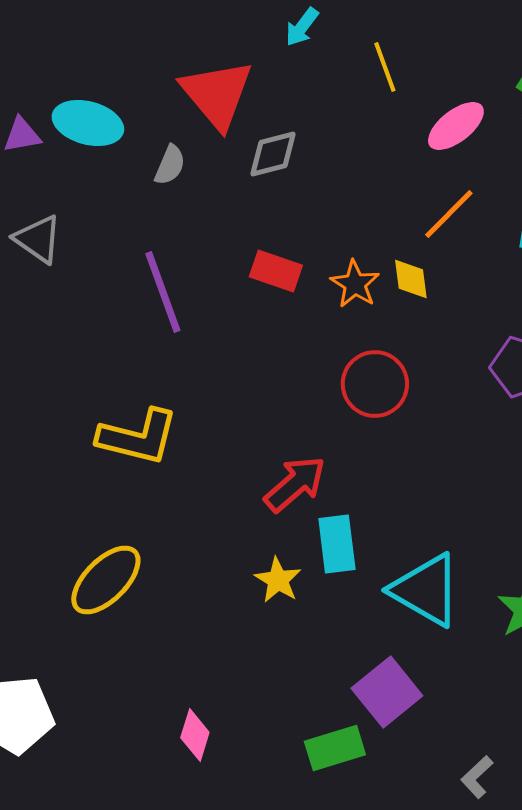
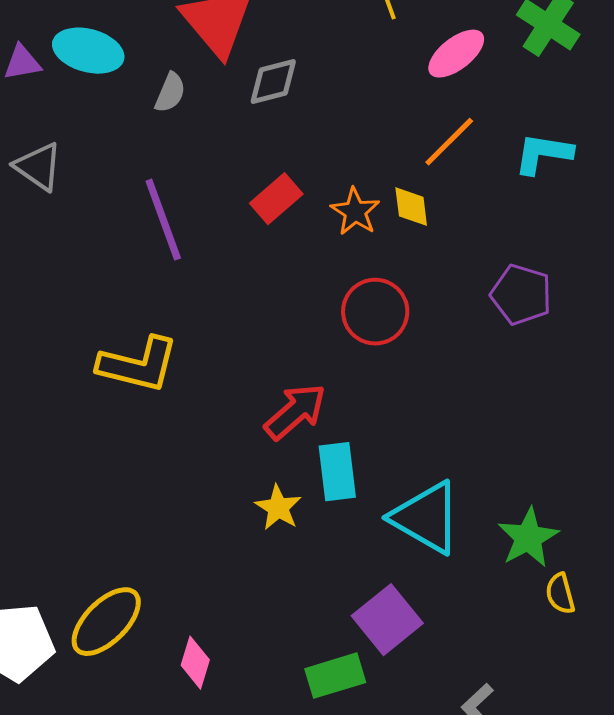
red rectangle: (276, 271) -> (276, 199), turned -60
yellow ellipse: (106, 580) -> (106, 622), moved

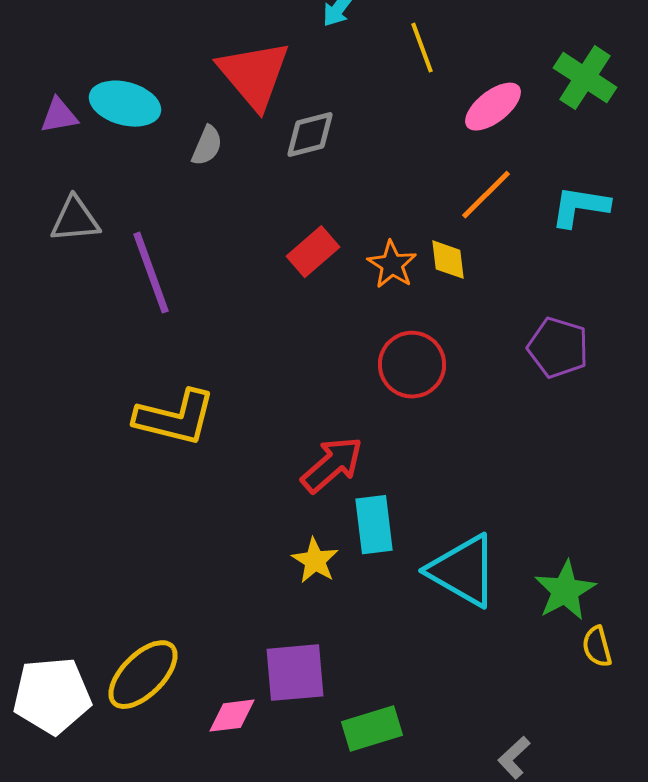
gray triangle: (38, 167) -> (75, 220), turned -40
purple line: (163, 220) -> (151, 273), moved
purple square: (387, 620) -> (295, 673), moved, turned 34
pink diamond: (195, 663) -> (232, 716), turned 66

